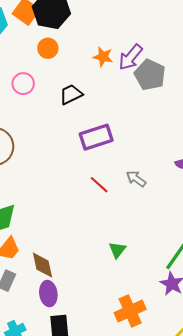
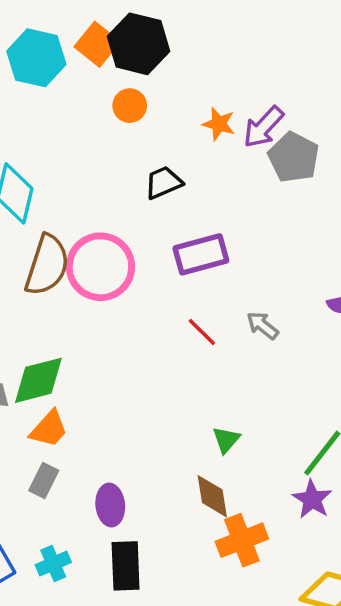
pink circle: (23, 84) -> (100, 267), moved, size x1.8
brown diamond: (43, 265) -> (212, 496), moved

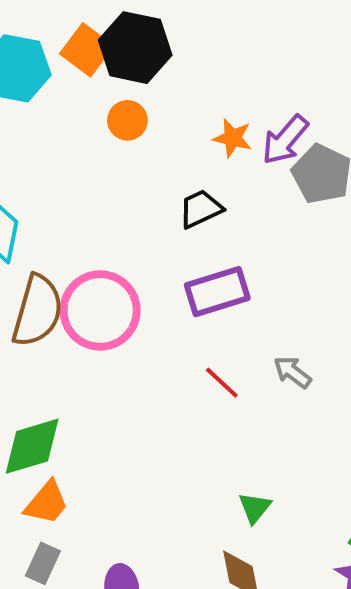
black trapezoid: (163, 183) -> (201, 209), moved

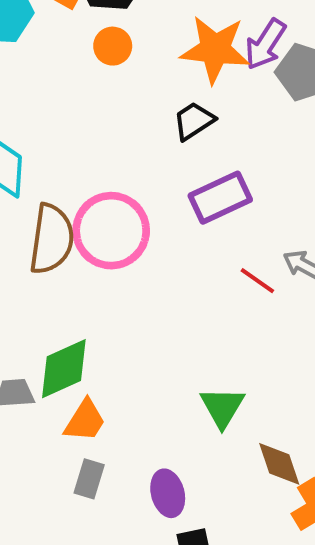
orange star: (233, 138) -> (215, 49), size x1.8
red line: (222, 383) -> (257, 281), moved
green triangle: (255, 508) -> (222, 407), moved, size x1.4

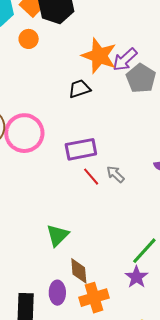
orange circle: (113, 46) -> (29, 39), moved
purple rectangle: (220, 198) -> (81, 149), moved
purple ellipse: (168, 493) -> (57, 293), moved

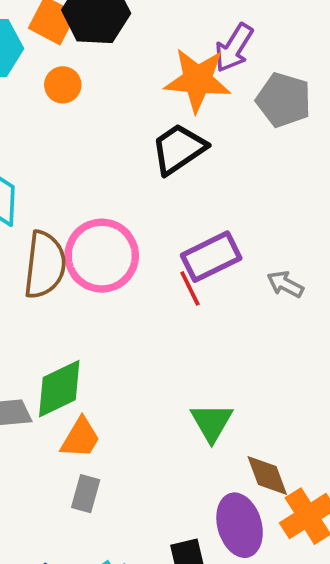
purple arrow: (125, 60) -> (234, 48), moved
black trapezoid: (79, 89) -> (179, 149), size x1.4
red line: (91, 177) -> (190, 288), moved, turned 30
purple ellipse: (57, 293) -> (240, 525), size x1.4

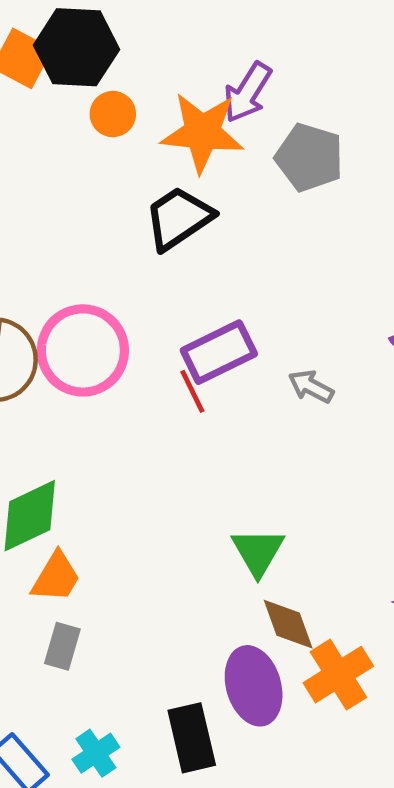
orange circle: (63, 85) -> (113, 114), moved
green triangle: (212, 422) -> (258, 552), moved

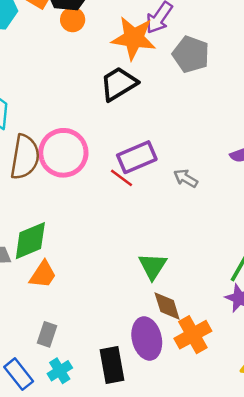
orange circle: (113, 114) -> (73, 20), moved
red line: (192, 391) -> (121, 178), turned -30
gray rectangle: (62, 646) -> (47, 334), moved

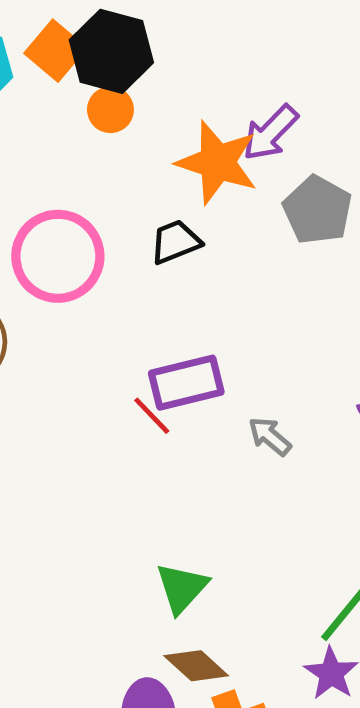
black trapezoid: (119, 84) -> (175, 242), size x0.7
pink circle: (63, 153) -> (58, 256), moved
brown diamond: (167, 306) -> (196, 666), turned -40

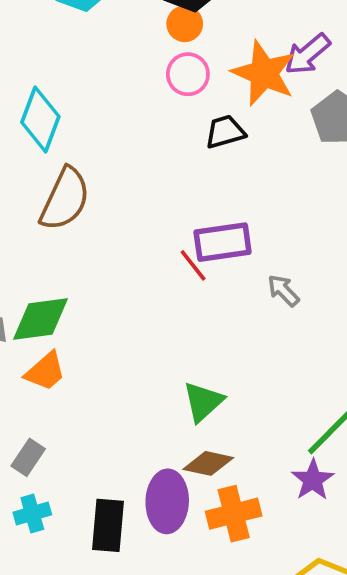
pink circle: (58, 256) -> (188, 74), moved, size x0.6
brown diamond: (196, 666) -> (208, 463), turned -36

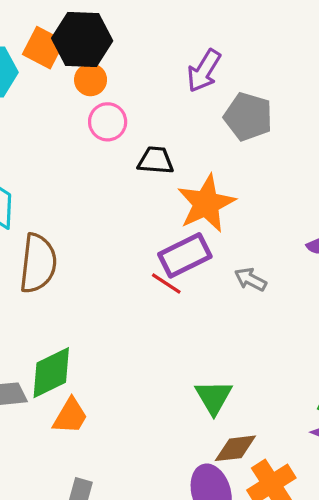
orange star: (264, 73) -> (206, 204), moved, turned -30
black trapezoid: (225, 132) -> (156, 160), turned 39

